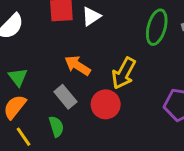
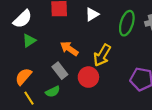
white triangle: (91, 16) -> (92, 14), moved
green triangle: (18, 77) -> (29, 41), moved, turned 32
green semicircle: (56, 126) -> (53, 92), turned 80

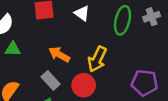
white triangle: (92, 14) -> (82, 13), turned -48
green triangle: (29, 41) -> (13, 49), turned 40

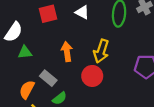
orange arrow: (59, 55) -> (67, 52), turned 60
gray rectangle: (51, 80) -> (48, 78), moved

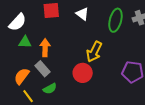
orange arrow: (67, 52) -> (45, 48), moved

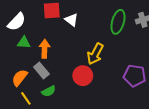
white triangle: (82, 14) -> (71, 20), moved

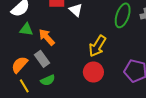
orange arrow: (44, 49) -> (47, 37), turned -48
red circle: (83, 76) -> (93, 72), moved

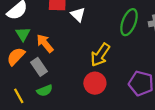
green triangle: (26, 29) -> (23, 34), turned 48
orange semicircle: (20, 65) -> (16, 56), moved

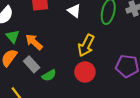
white triangle: (78, 14) -> (74, 11), moved
green semicircle: (45, 91) -> (49, 75), moved

